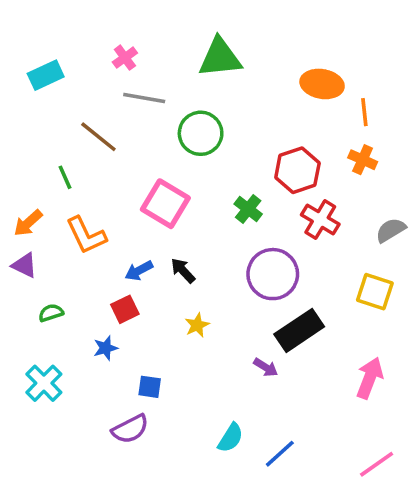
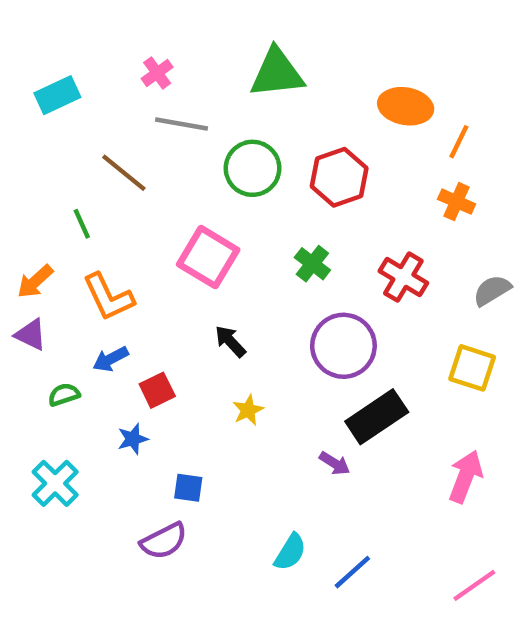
orange line: (364, 112) -> (459, 142), turned 32
red hexagon: (297, 170) -> (339, 177), moved
blue arrow: (139, 271) -> (111, 359), moved

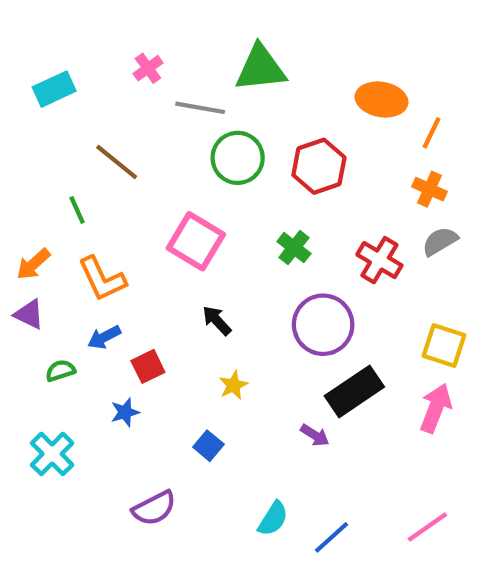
gray line: (182, 124) -> (200, 108), moved
gray semicircle: (492, 290) -> (440, 241), moved
pink arrow: (465, 477) -> (436, 408), moved
blue square: (188, 488) -> (208, 446), moved, turned 32
pink line: (474, 585) -> (427, 527), moved

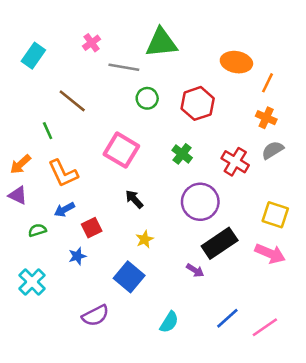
cyan rectangle: (54, 89) -> (33, 56), turned -30
green circle: (238, 158) -> (147, 98), size x0.7
pink arrow: (436, 408) -> (270, 254), turned 92
blue square: (208, 446) -> (129, 277), size x1.6
blue line: (331, 537) -> (227, 318), moved

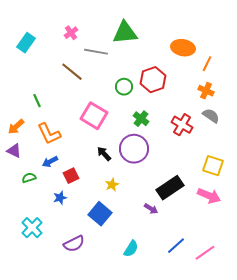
green circle: (147, 98) -> (124, 87), moved
brown line: (72, 101) -> (72, 72), moved
gray semicircle: (273, 150) -> (211, 116), turned 66
purple circle: (200, 202) -> (134, 149), moved
cyan cross: (32, 282) -> (32, 228), moved

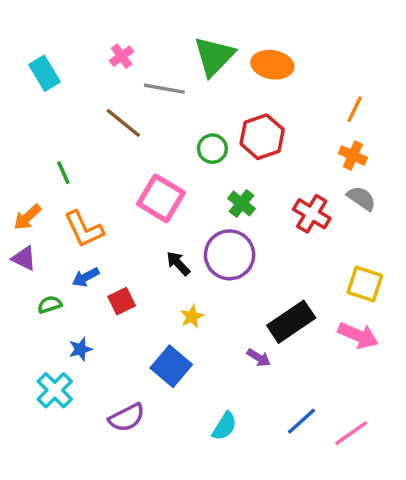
green triangle: (125, 33) -> (214, 56), turned -40
cyan rectangle: (26, 43) -> (45, 73), turned -66
orange ellipse: (183, 48) -> (272, 65), moved
blue star: (60, 198) -> (80, 349), moved

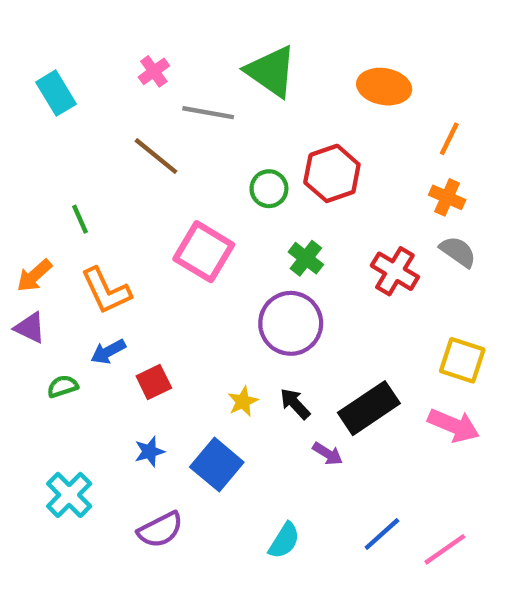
green triangle: (214, 56) -> (271, 71), turned -39
orange ellipse: (272, 65) -> (384, 87), moved
black arrow: (178, 263) -> (295, 404), moved
blue star: (80, 349) -> (149, 452), moved

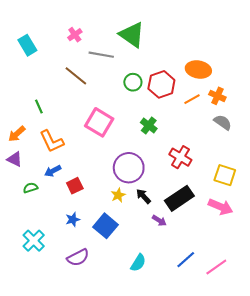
orange ellipse: (384, 87) -> (198, 70), moved
orange line: (449, 139) -> (192, 99), moved, turned 35
green circle: (269, 189) -> (133, 82), moved
red cross: (395, 271) -> (180, 157), moved
purple circle: (291, 323) -> (129, 168), moved

